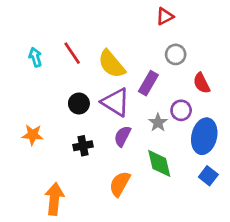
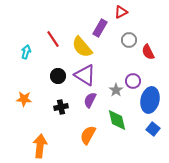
cyan arrow: (35, 57) -> (26, 52), moved, turned 32
purple rectangle: (148, 83) -> (100, 28), moved
red semicircle: (202, 83) -> (148, 52), moved

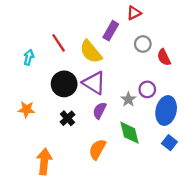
black circle: (58, 76) -> (64, 84), size x1.5
black cross: (61, 107) -> (67, 118), turned -32

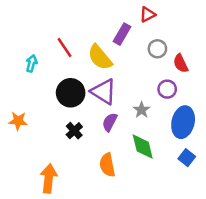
purple circle: (147, 89) -> (167, 89), moved
orange star: (26, 109) -> (18, 121), moved
orange semicircle: (97, 149) -> (107, 165), turned -40

